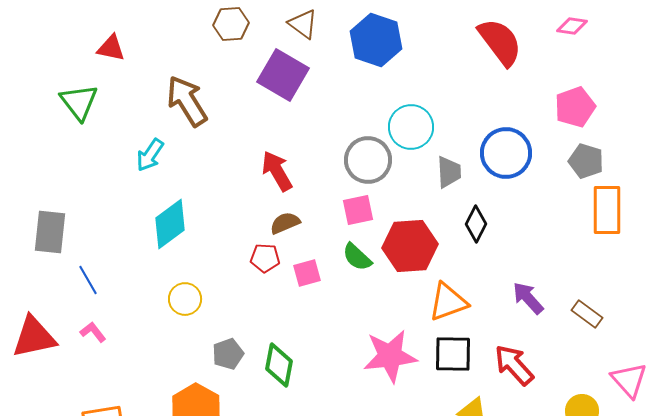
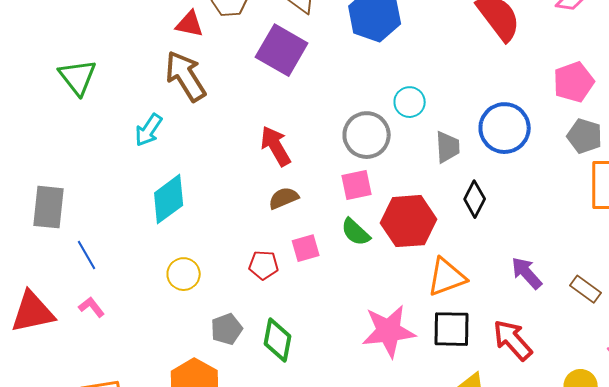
red triangle: (111, 48) -> (190, 24), moved
cyan circle: (411, 127) -> (410, 102), size x0.7
red pentagon: (265, 258) -> (264, 265), moved

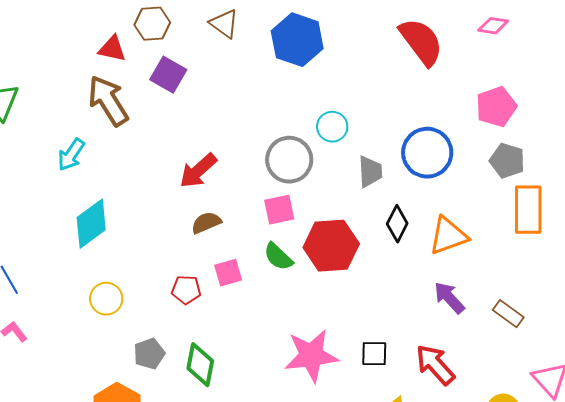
purple square: (282, 50) -> (168, 75), moved, size x0.7
red arrow: (276, 146) -> (198, 171), turned -102
orange triangle: (447, 277) -> (448, 236), moved
black square: (452, 329) -> (374, 354), size x0.7

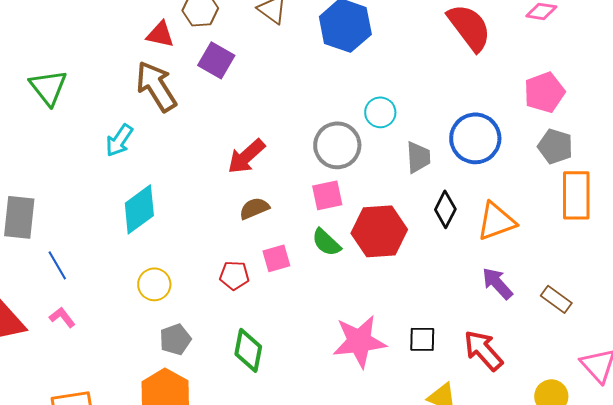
gray pentagon: (149, 354) -> (175, 339), moved

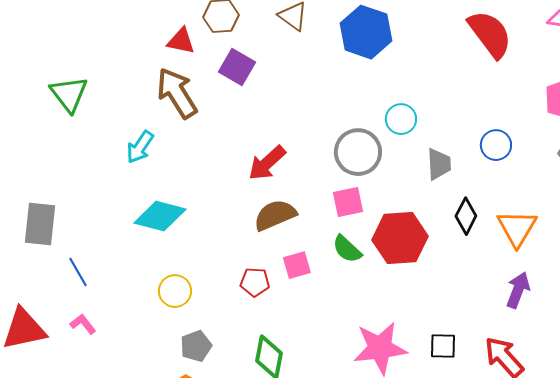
blue circle: (475, 138) -> (496, 145), size x0.6
brown semicircle: (254, 208) -> (275, 215), size x1.4
cyan diamond: (139, 209) -> (160, 216), turned 51
orange triangle: (496, 221) -> (517, 228), turned -39
purple arrow: (497, 283) -> (518, 290), turned 63

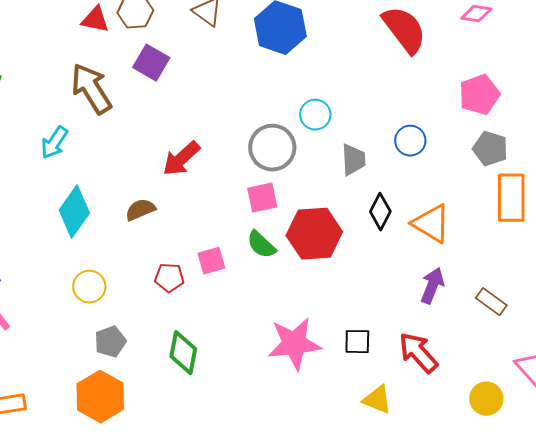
red triangle: (181, 41) -> (95, 20), moved
brown semicircle: (275, 215) -> (140, 210), moved, size x0.7
cyan diamond: (160, 216) -> (74, 212), turned -69
orange triangle: (517, 228) -> (431, 224), turned -30

